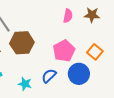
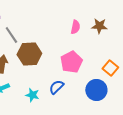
orange square: (95, 52) -> (110, 68), moved
blue circle: (79, 74) -> (96, 90), moved

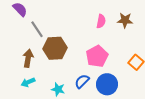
blue circle: (96, 90) -> (107, 84), moved

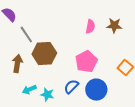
cyan arrow: (28, 82) -> (29, 90), moved

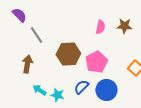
brown hexagon: (44, 54) -> (68, 54), moved
cyan arrow: (29, 90) -> (39, 90), turned 56

